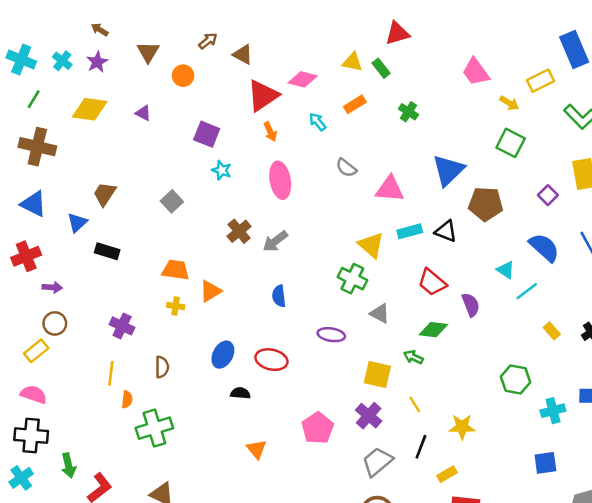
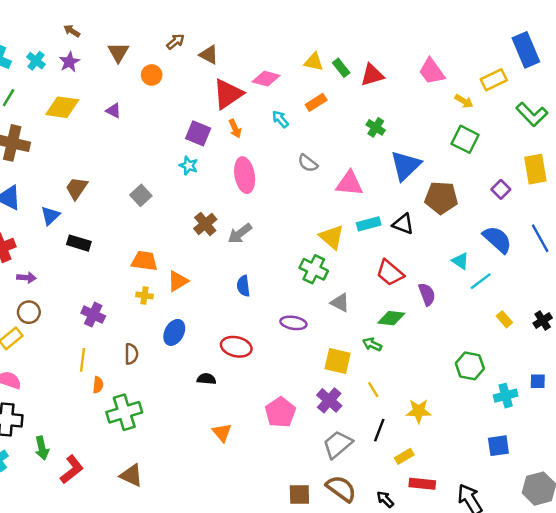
red triangle: (397, 33) -> (372, 75), moved
green cross: (408, 112) -> (376, 127), moved
purple square: (207, 134) -> (198, 133), moved
blue ellipse: (223, 355) -> (174, 332), moved

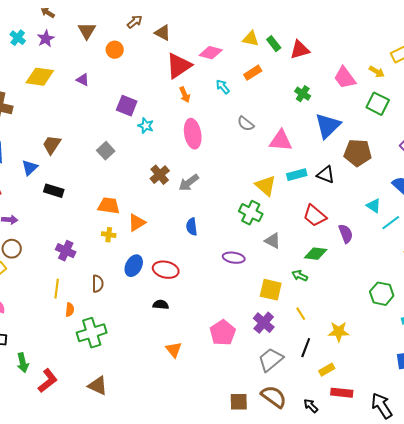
pink trapezoid: (432, 71) -> (345, 78), moved
purple square: (198, 133) -> (127, 106), moved
red ellipse: (236, 347) -> (166, 270), moved

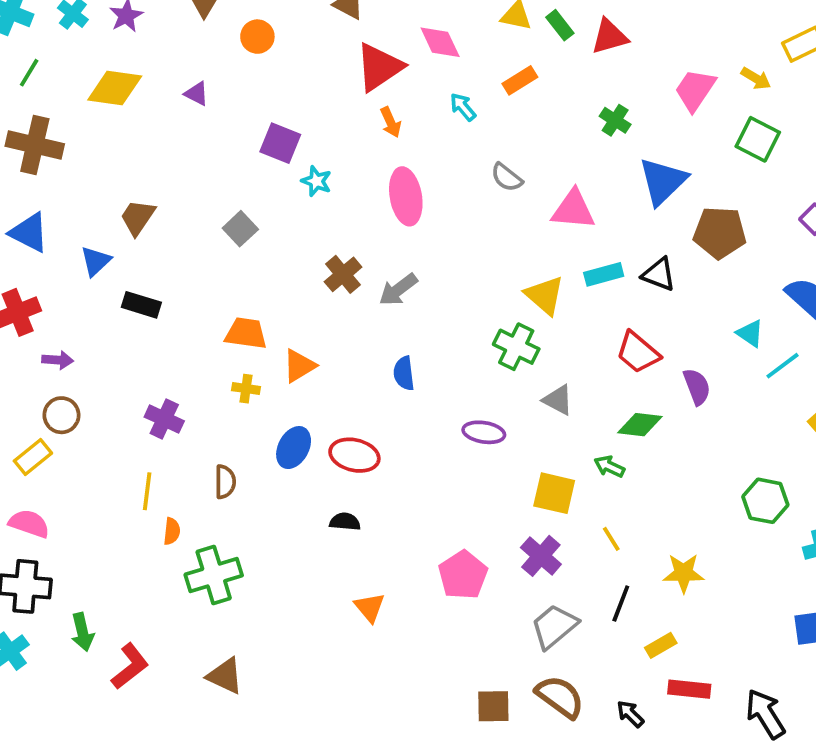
pink diamond: (211, 53) -> (440, 42), turned 50
pink trapezoid: (345, 78) -> (695, 90), turned 70

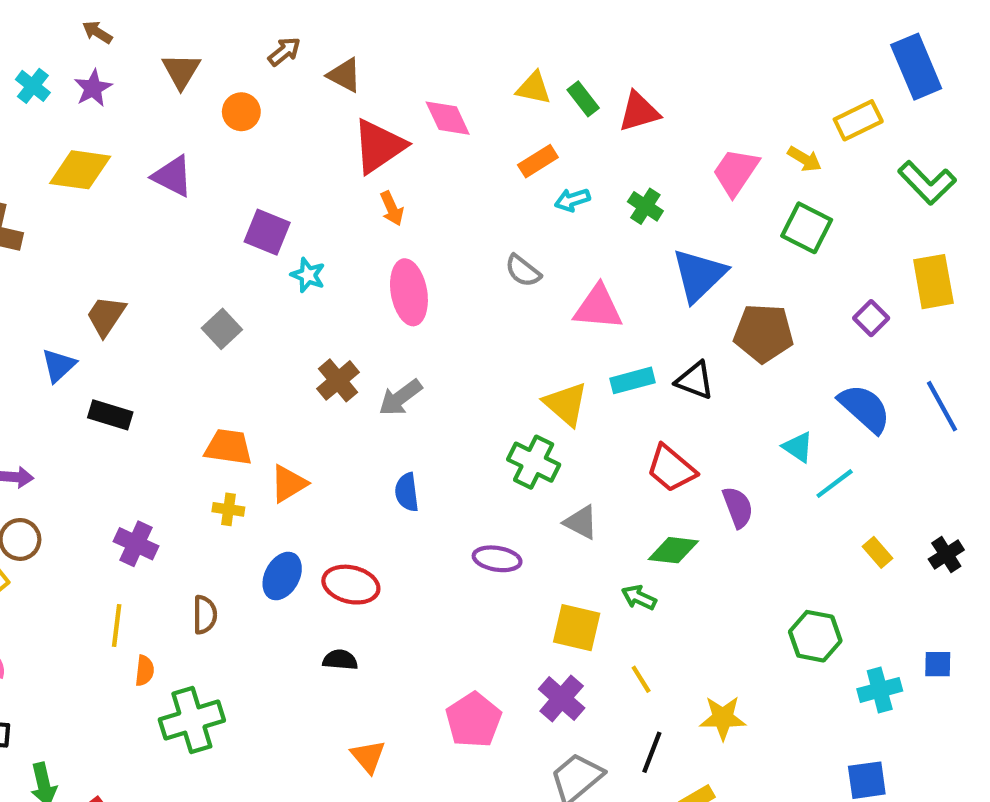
purple triangle: (197, 94) -> (173, 176), size x1.5
cyan arrow: (463, 107) -> (572, 200), moved, turned -68

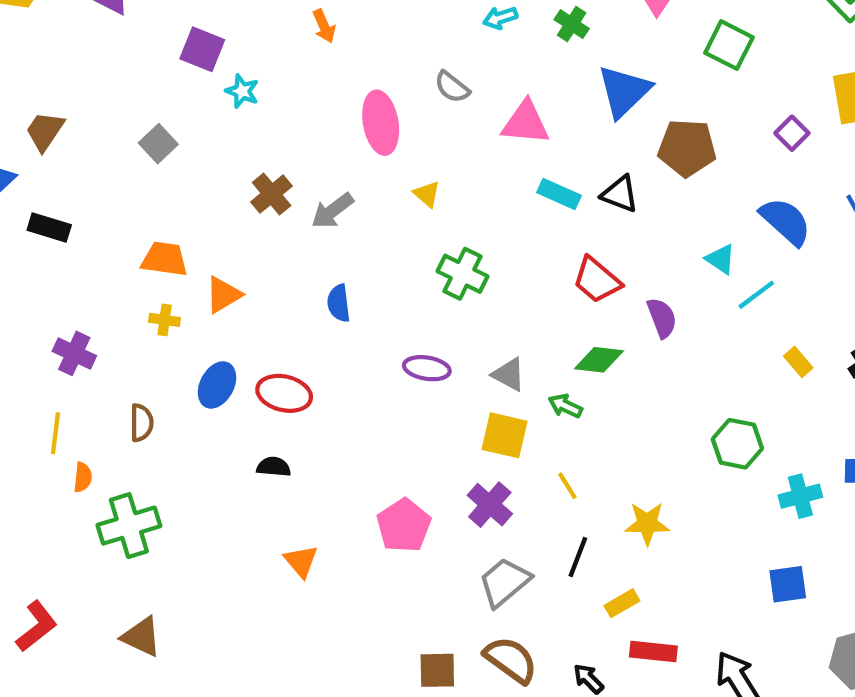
pink ellipse: (409, 292) -> (381, 123), moved
cyan rectangle: (632, 380) -> (559, 194), turned 39
yellow triangle: (566, 404) -> (427, 194), moved, size x0.6
gray triangle: (581, 522) -> (509, 374), moved

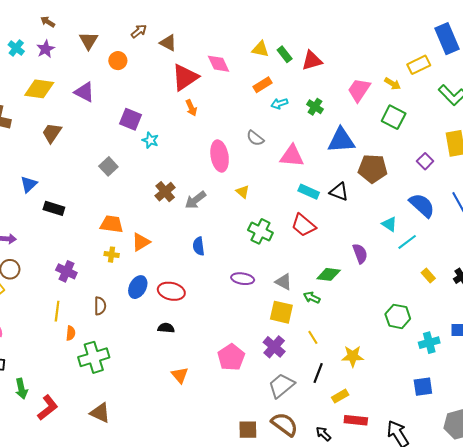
blue triangle: (624, 91) -> (341, 140), turned 40
brown trapezoid: (45, 131) -> (52, 133), moved
red trapezoid: (597, 280) -> (303, 225), moved

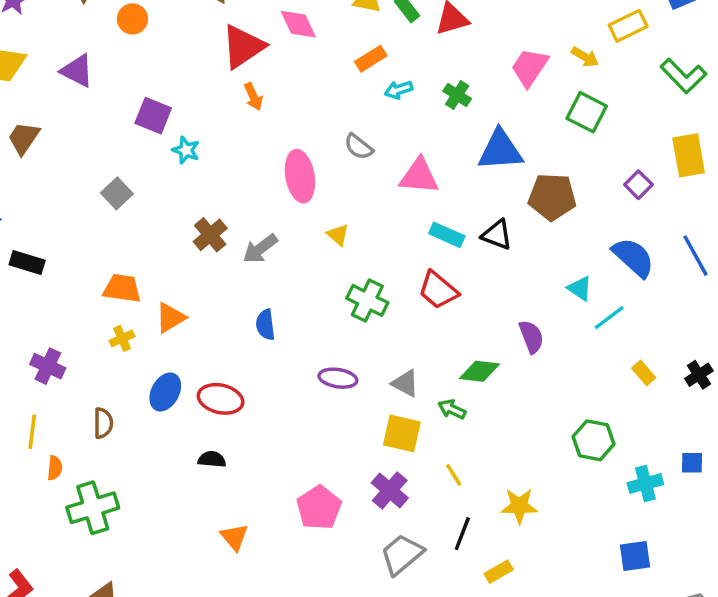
yellow cross: (112, 255) -> (122, 338), turned -32

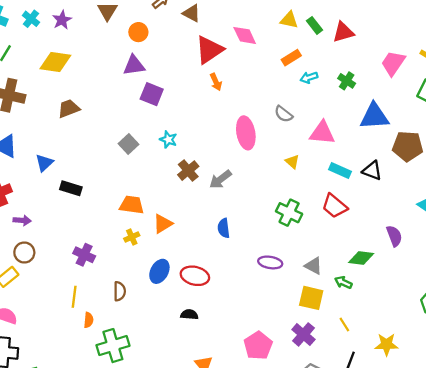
purple triangle: (77, 71) -> (134, 65), moved, turned -35
brown trapezoid: (24, 138) -> (69, 109), turned 35
cyan star: (186, 150) -> (168, 140), moved
yellow triangle: (338, 235) -> (292, 162), moved

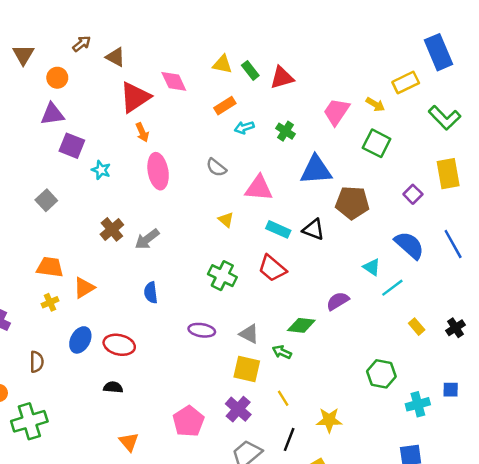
pink ellipse: (246, 133) -> (158, 171), moved
cyan star: (168, 140) -> (101, 170), moved
purple semicircle: (394, 236) -> (338, 301), turned -100

